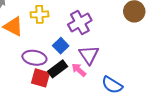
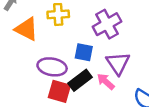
blue square: (61, 46) -> (84, 52), turned -35

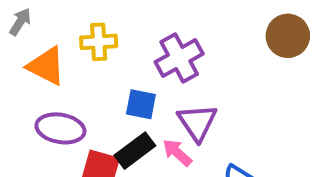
purple ellipse: (52, 67) -> (60, 128), moved

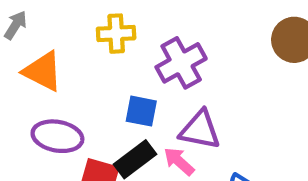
yellow cross: (99, 42) -> (116, 34), moved
purple triangle: (197, 122) -> (200, 130), turned -45

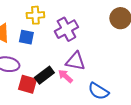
blue square: (141, 111) -> (26, 37), moved

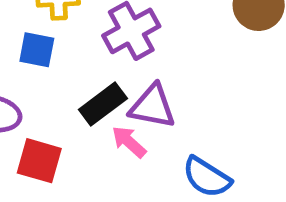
black rectangle: (44, 75) -> (103, 104), moved

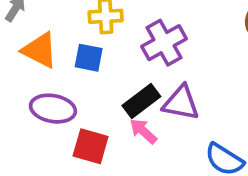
pink arrow: (129, 142) -> (143, 131), moved

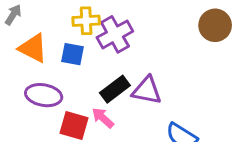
purple cross: (164, 43) -> (115, 34), moved
pink arrow: (143, 131) -> (103, 118), moved

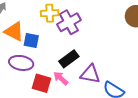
blue square: (72, 54) -> (31, 41), moved
purple triangle: (147, 91) -> (90, 74), moved

